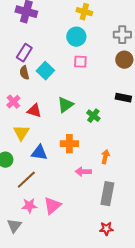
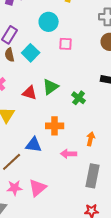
cyan circle: (76, 37) -> (49, 22), moved
red triangle: (34, 111) -> (30, 93), moved
blue triangle: (39, 153) -> (34, 145), moved

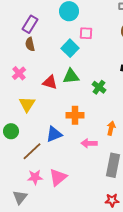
cyan square: (31, 53) -> (70, 48), moved
green triangle: (51, 87) -> (71, 76), turned 30
blue triangle: (34, 145) -> (54, 134), turned -30

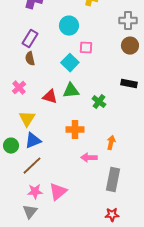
blue triangle: (54, 134) -> (33, 141), moved
gray triangle: (20, 197) -> (30, 212), moved

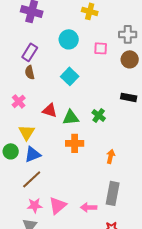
pink square: (86, 48) -> (101, 48), moved
green triangle: (71, 91) -> (71, 117), moved
green circle: (11, 146) -> (11, 151), moved
pink arrow: (89, 158) -> (89, 207), moved

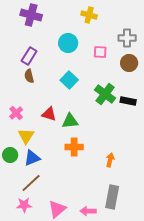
pink cross: (19, 101) -> (16, 113), moved
green cross: (99, 115) -> (105, 94), moved, size x1.5
pink star: (35, 205) -> (24, 205), moved

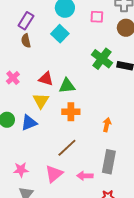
cyan square: (69, 80) -> (60, 34), moved
yellow triangle: (26, 136) -> (41, 101), moved
brown line: (31, 183) -> (67, 148), moved

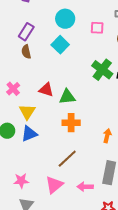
yellow triangle: (41, 101) -> (27, 112), moved

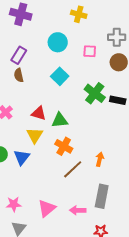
cyan square: (60, 45) -> (60, 76), moved
yellow triangle: (27, 112) -> (35, 135), moved
orange cross: (71, 123) -> (64, 146), turned 30
blue triangle: (29, 134) -> (22, 157), turned -30
brown line: (67, 159) -> (73, 169), moved

